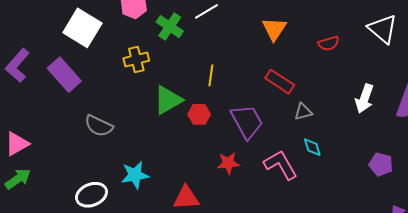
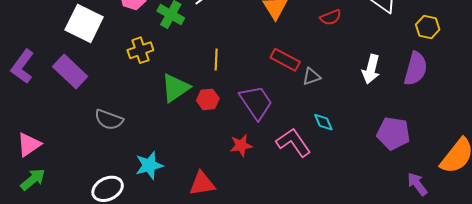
gray triangle: (303, 112) -> (311, 76), moved
purple pentagon: (381, 164) -> (393, 133), size x1.4

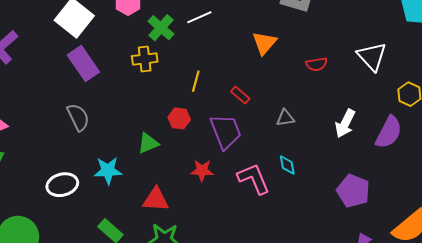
yellow cross: (140, 50) -> (145, 59), moved
red rectangle: (285, 60) -> (240, 95), moved, size x0.7
purple rectangle: (70, 71) -> (83, 63), moved
green triangle: (175, 88) -> (148, 143), moved, size x0.7
gray semicircle: (109, 120) -> (78, 117), turned -148

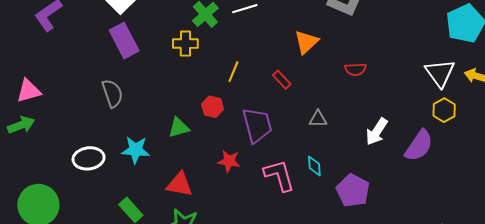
white triangle: (372, 57) -> (440, 73), moved
red rectangle: (240, 95) -> (282, 80), moved
purple pentagon: (353, 191) -> (353, 191), moved

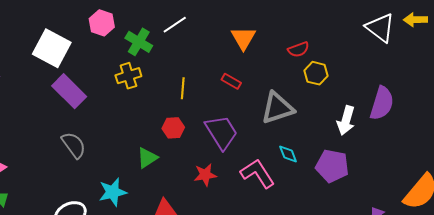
yellow hexagon: (444, 110) -> (316, 73), moved
gray triangle: (318, 119) -> (277, 108), size x1.8
white arrow: (377, 132) -> (346, 120), moved

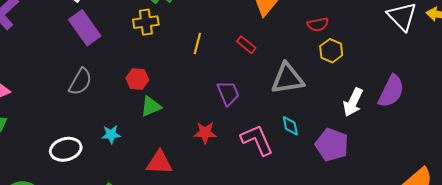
red hexagon: (173, 128) -> (137, 79), moved
purple trapezoid: (221, 132) -> (228, 93), size x0.7
gray semicircle: (74, 145) -> (80, 82), turned 56
cyan star: (113, 192) -> (111, 134), size x0.7

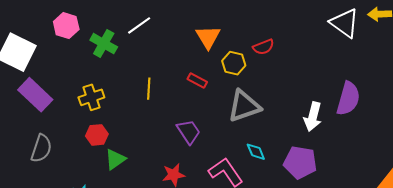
yellow cross: (146, 22) -> (91, 97), moved
yellow hexagon: (331, 51) -> (234, 63), moved

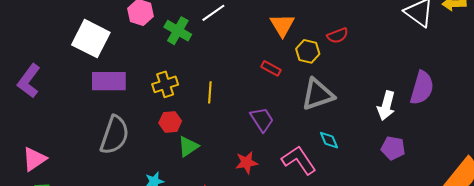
yellow line: (149, 89) -> (210, 92), moved
purple rectangle: (35, 95) -> (109, 81), turned -44
gray semicircle: (41, 148) -> (115, 135), size x1.4
purple pentagon: (300, 162) -> (393, 148), moved, size x0.7

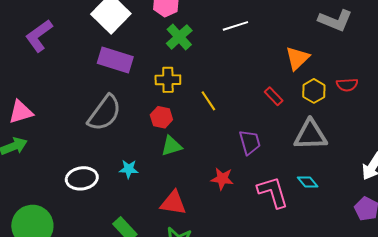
green cross: (178, 31) -> (179, 37), moved
yellow line: (210, 92) -> (208, 101), turned -55
cyan diamond: (329, 140) -> (308, 182), turned -35

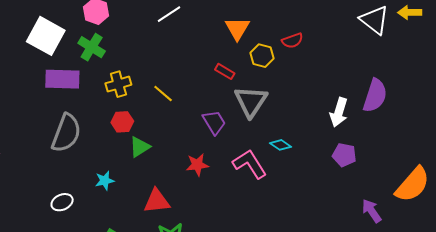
green cross: (179, 37) -> (92, 47), moved
gray triangle: (310, 135) -> (251, 101), moved, turned -39
white ellipse: (82, 178) -> (62, 202), size x0.7

